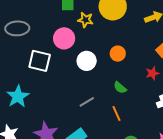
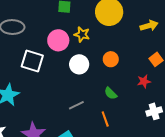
yellow star: (85, 20) -> (82, 34), moved

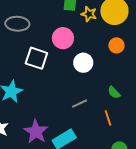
yellow star: (82, 34) -> (89, 14), moved
orange circle: (111, 59) -> (116, 45), moved

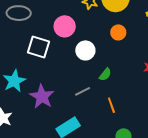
green semicircle: (114, 92) -> (105, 74), moved, turned -96
purple star: (36, 132) -> (42, 97), moved

